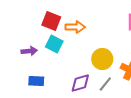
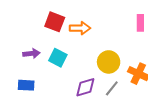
cyan square: (54, 44) -> (58, 58), moved
blue rectangle: (36, 81) -> (26, 85), moved

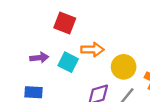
orange arrow: (80, 28) -> (92, 50), moved

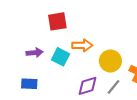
red square: (65, 23) -> (57, 21), turned -30

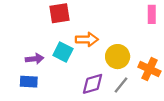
purple arrow: (35, 53) -> (35, 59), moved

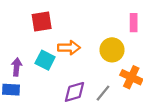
yellow circle: (118, 57) -> (112, 50), moved
purple arrow: (35, 59) -> (17, 67), turned -78

